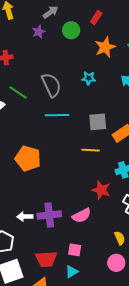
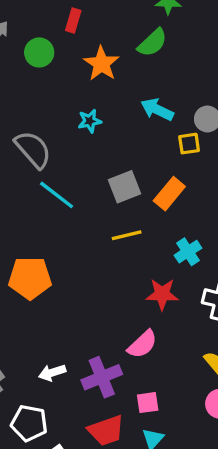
cyan line: (57, 115) -> (57, 195), turned 55
purple cross: (49, 215) -> (102, 377), moved

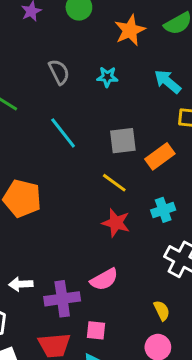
gray semicircle: (33, 149) -> (59, 72), moved, size x0.7
yellow line: (127, 235) -> (114, 183), turned 35
red star: (162, 294) -> (116, 223), moved

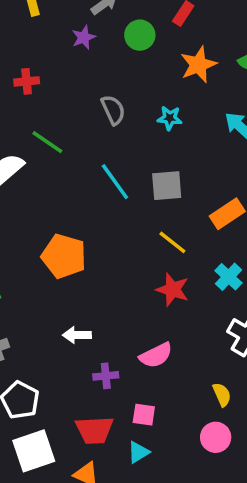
gray square: (123, 141) -> (167, 186), moved
cyan cross: (163, 210) -> (229, 277), turned -30
white arrow: (21, 284) -> (77, 335), moved
purple cross: (62, 299) -> (106, 376), size x0.6

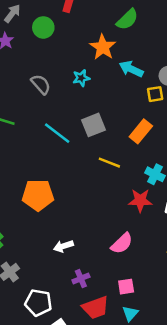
orange star: (198, 65) -> (103, 47), moved
red star: (173, 290) -> (140, 200), moved
purple cross: (106, 376) -> (81, 279), moved

